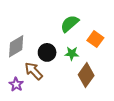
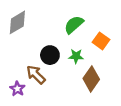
gray diamond: (16, 46) -> (17, 22), moved

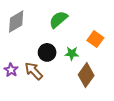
green semicircle: (74, 25) -> (58, 20), moved
purple star: (17, 89) -> (11, 70), moved

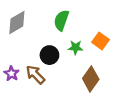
green semicircle: (58, 20) -> (61, 20), turned -30
green star: (72, 53) -> (76, 47), moved

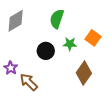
brown arrow: (35, 75) -> (29, 82), moved

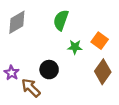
black circle: (46, 51) -> (49, 70), moved
brown diamond: (84, 73) -> (103, 72), moved

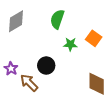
brown diamond: (103, 72) -> (97, 84), moved, turned -35

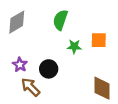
orange square: (94, 38) -> (99, 40), turned -35
purple star: (11, 69) -> (20, 65), moved

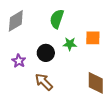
black circle: (49, 69) -> (46, 53), moved
brown arrow: (31, 87) -> (44, 82), moved

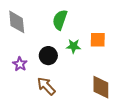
gray diamond: (16, 21) -> (17, 22), turned -65

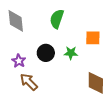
green star: (74, 46) -> (71, 53), moved
brown arrow: (46, 86) -> (29, 82), moved

